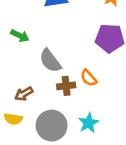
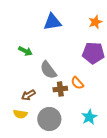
cyan star: (89, 123) -> (89, 117), moved

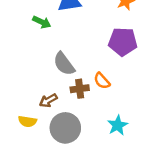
green arrow: (25, 51) -> (42, 22), moved
brown arrow: (28, 95) -> (48, 100), moved

